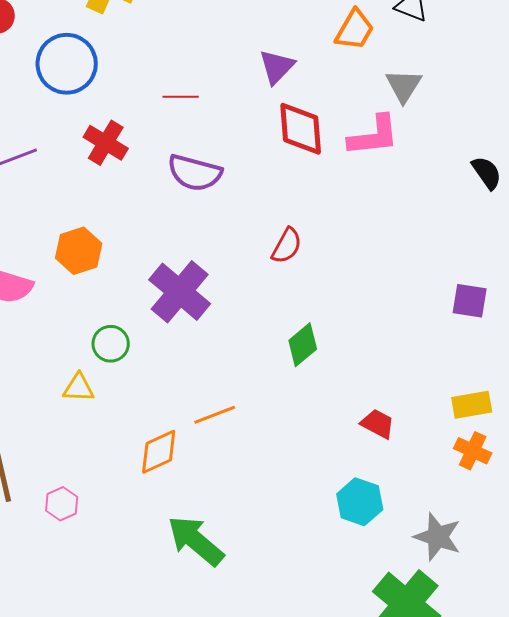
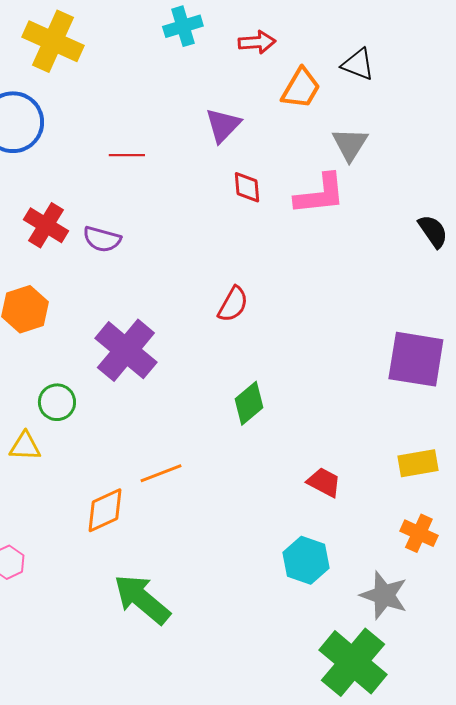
red diamond: (301, 129) -> (247, 187), size x0.6
red cross: (106, 143) -> (46, 225), moved
purple semicircle: (195, 173) -> (102, 239), moved, size x0.7
purple square: (470, 301) -> (416, 359), size x1.6
orange cross: (473, 451) -> (419, 533), moved

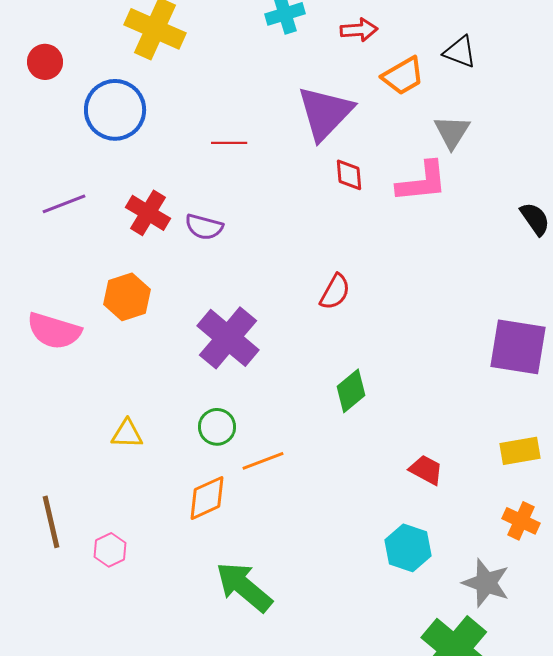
orange trapezoid: (301, 88) -> (403, 76), turned 30
purple triangle: (223, 125) -> (325, 113), size x1.6
green circle: (57, 402) -> (217, 427), moved

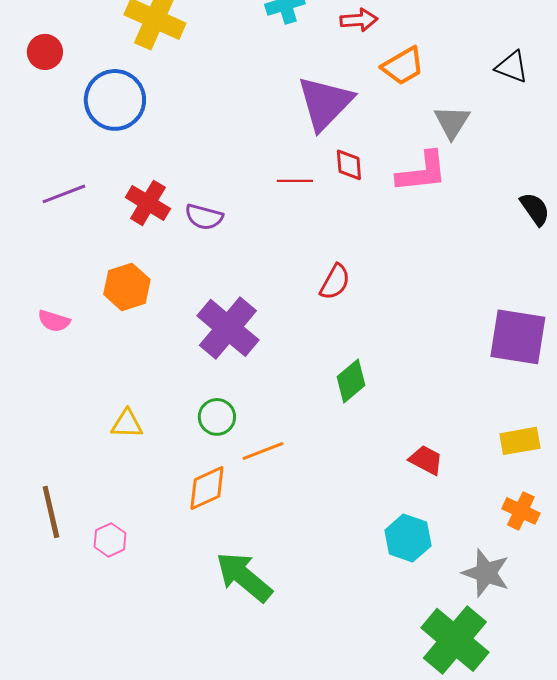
black triangle: (460, 52) -> (512, 67), moved
red line: (229, 143) -> (295, 181), moved
pink semicircle: (54, 331) -> (54, 321), size x0.6

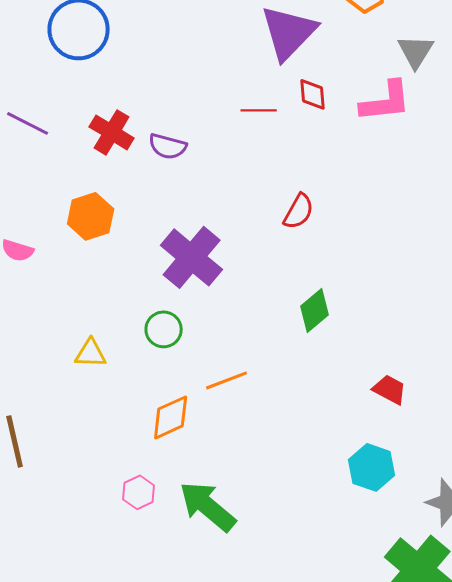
purple line: (64, 194) -> (28, 123), turned 48
green circle: (217, 417) -> (164, 329), moved
pink hexagon: (110, 540) -> (139, 492), moved

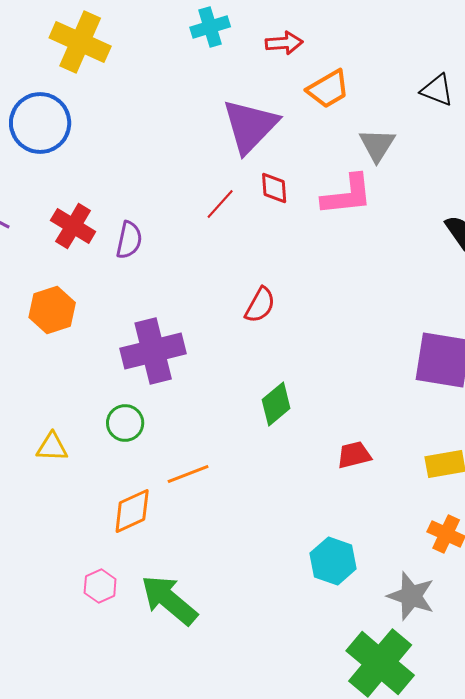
red line: (259, 110) -> (220, 204), turned -48
purple semicircle: (168, 146) -> (129, 240), turned -93
purple cross: (192, 257) -> (153, 351), turned 36
red trapezoid: (390, 389) -> (354, 455), moved, turned -42

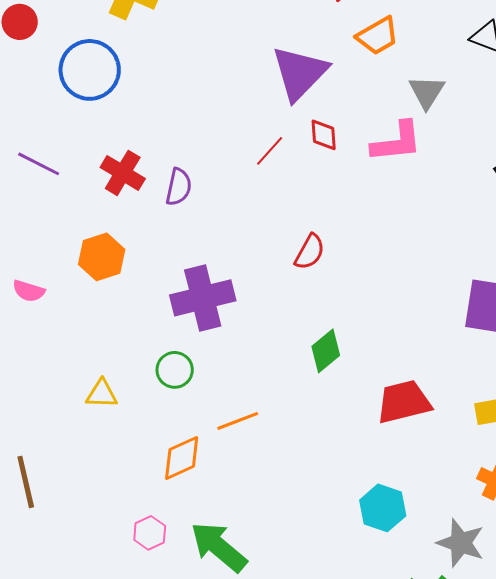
red trapezoid: (354, 455) -> (404, 402), size x1.6

